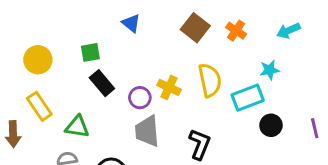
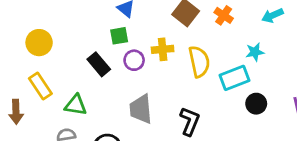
green square: (90, 52) -> (119, 36), moved
yellow cross: (169, 87) -> (163, 49), moved, turned -30
purple circle: (140, 98) -> (134, 60), moved

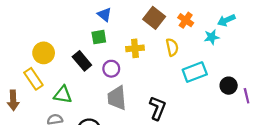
yellow circle: (39, 43) -> (44, 53), moved
cyan star: (255, 52) -> (212, 37), moved
purple circle: (134, 60) -> (111, 69), moved
yellow semicircle: (199, 62) -> (172, 47), moved, size x0.7
black circle: (256, 104) -> (229, 86), moved

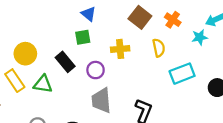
green triangle: (63, 95) -> (43, 84), moved

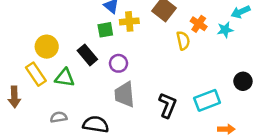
orange cross: (173, 20) -> (199, 24), moved
yellow cross: (120, 49) -> (129, 21), moved
cyan rectangle: (182, 74) -> (207, 100), moved

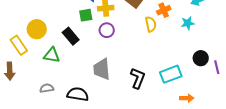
orange cross: (199, 24) -> (164, 10), turned 32
cyan star: (225, 30) -> (188, 23), moved
purple circle: (118, 63) -> (107, 30), moved
yellow rectangle: (36, 74) -> (19, 45), moved

